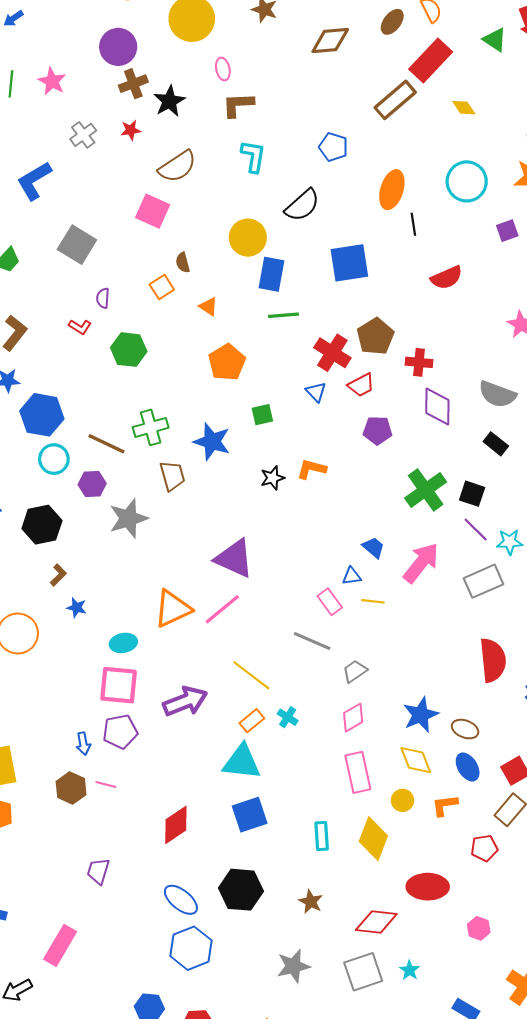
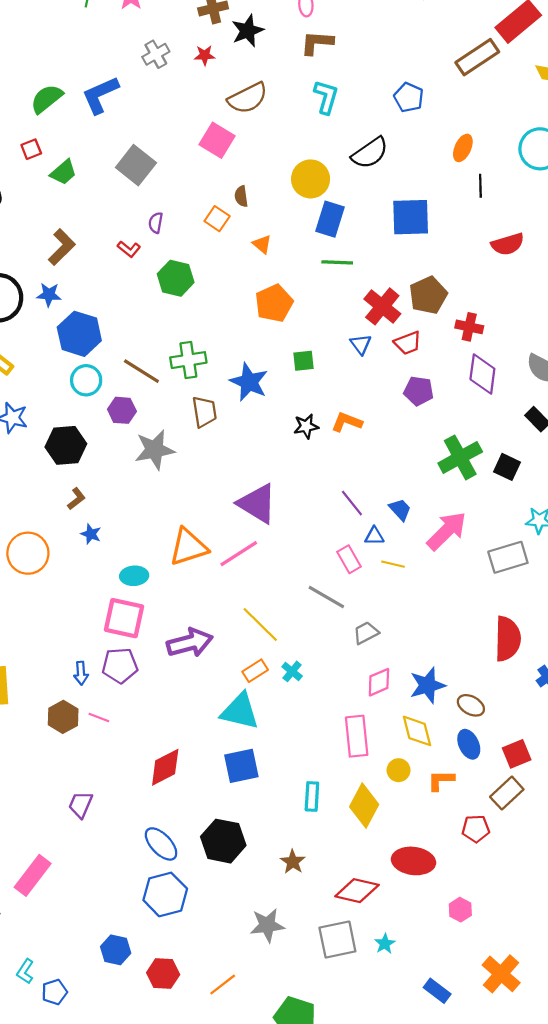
orange ellipse: (392, 190) -> (463, 148), size x0.7
orange square: (162, 287) -> (217, 219), turned -30
purple line: (476, 530) -> (352, 503), moved
pink diamond: (353, 718) -> (379, 682), moved

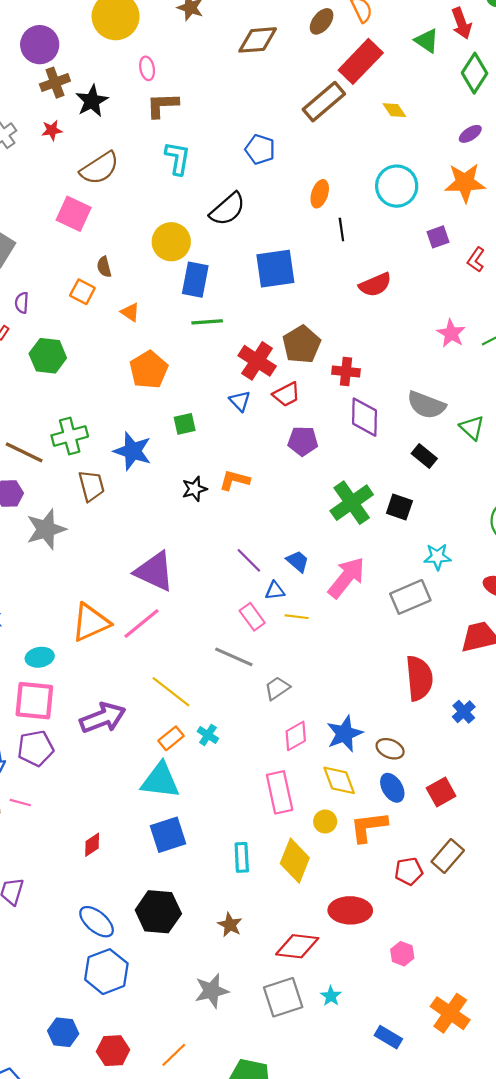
red diamond: (165, 767) -> (92, 845), size x0.6
orange L-shape: (441, 780) -> (369, 827), size x1.4
brown rectangle: (507, 793) -> (448, 856), moved

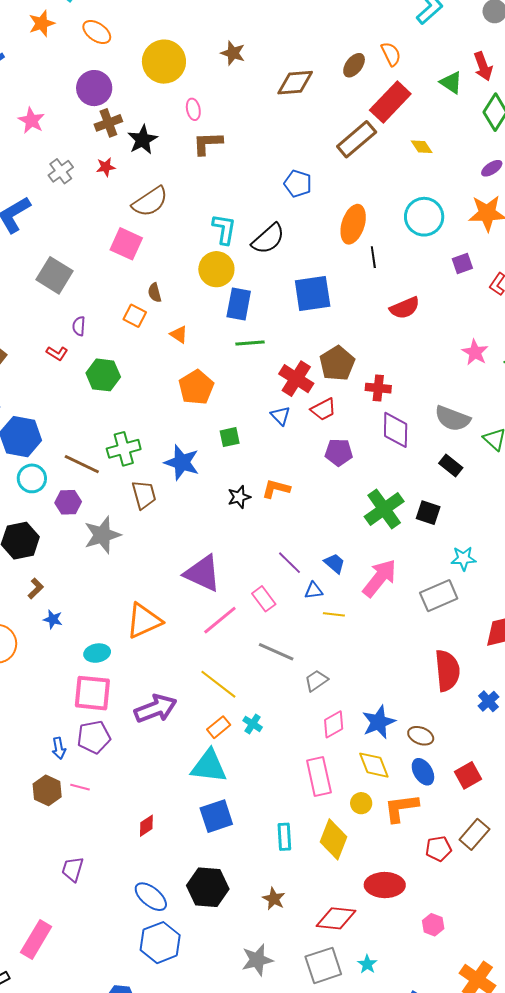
cyan L-shape: (178, 158) -> (224, 229), moved
orange ellipse: (320, 194) -> (353, 224), size x1.5
pink rectangle: (252, 617) -> (264, 599), moved
pink line: (142, 623) -> (220, 620), moved

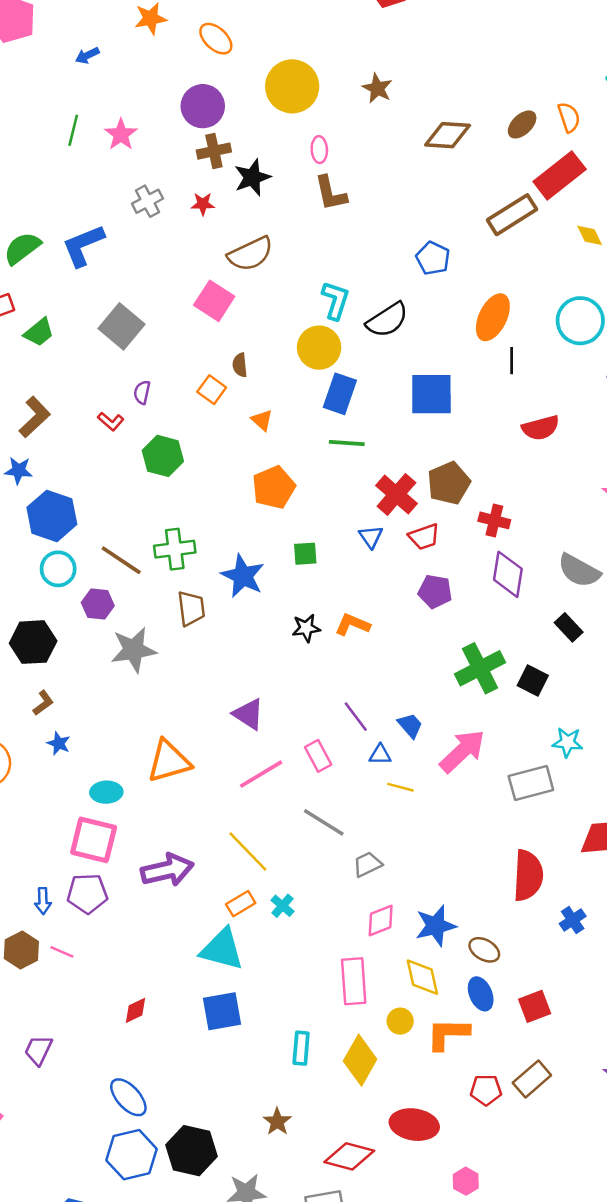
brown L-shape: (208, 143) -> (331, 193), turned -108
purple triangle: (203, 573) -> (248, 714), size x0.7
black hexagon: (208, 887) -> (192, 1151), moved

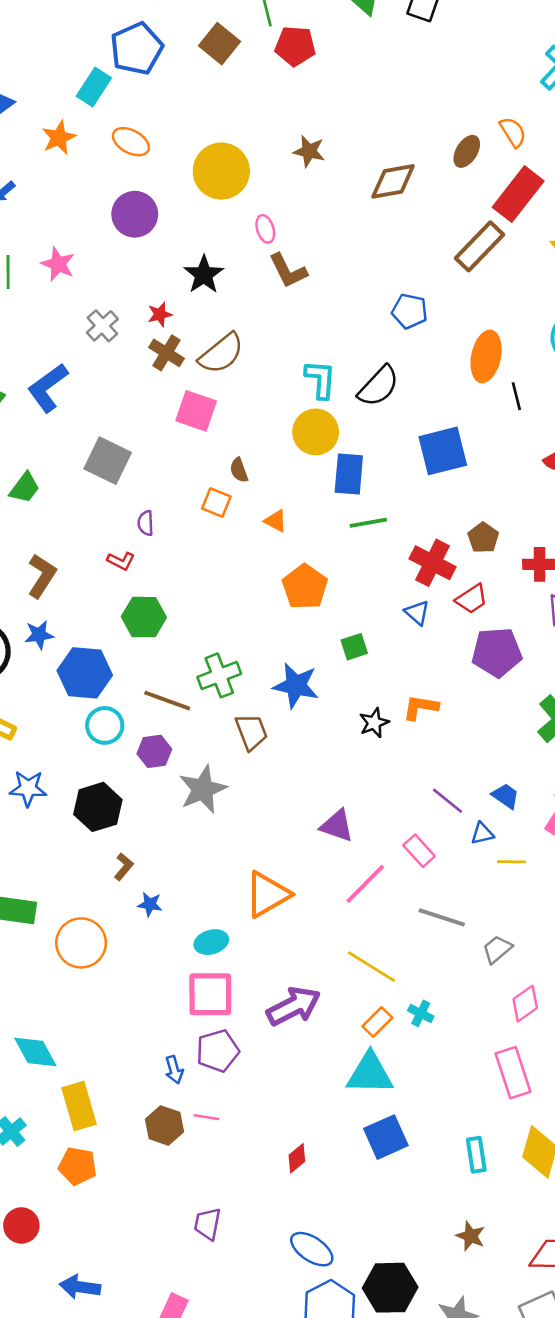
brown cross: (214, 151) -> (166, 353), moved, turned -32
green hexagon: (163, 456) -> (144, 617), moved
brown pentagon: (449, 483) -> (483, 538), size x0.7
purple pentagon: (435, 591) -> (497, 652), size x1.4

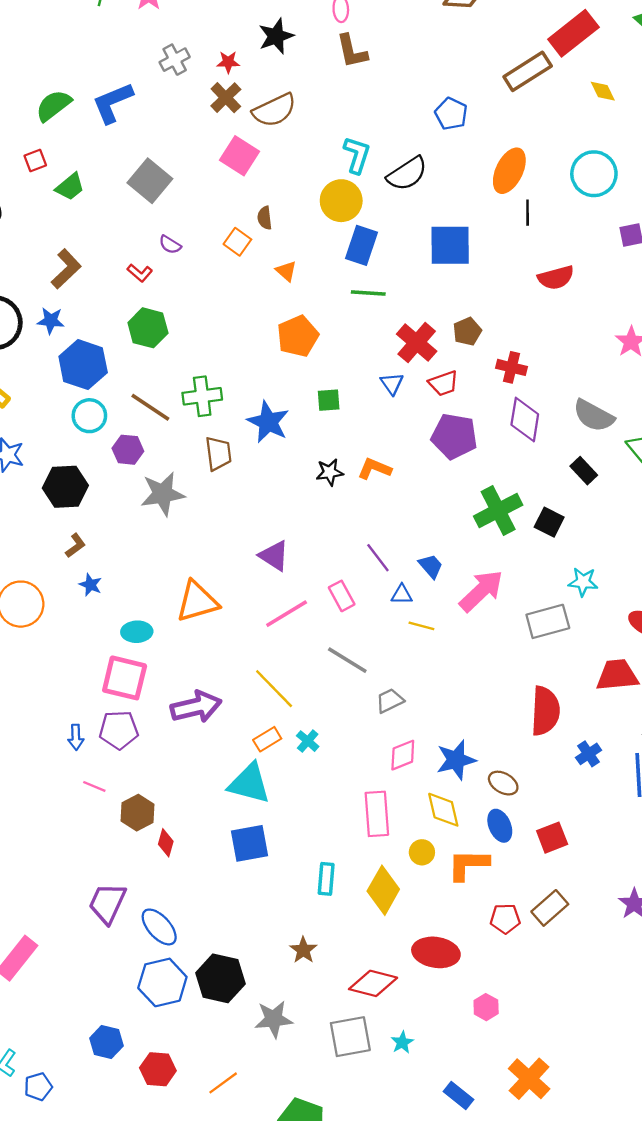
purple semicircle: (146, 523) -> (170, 245), turned -70
brown hexagon: (164, 1126) -> (137, 813), moved
red diamond: (297, 1158) -> (166, 843), turned -48
purple trapezoid: (207, 1224) -> (107, 903), moved, size x1.4

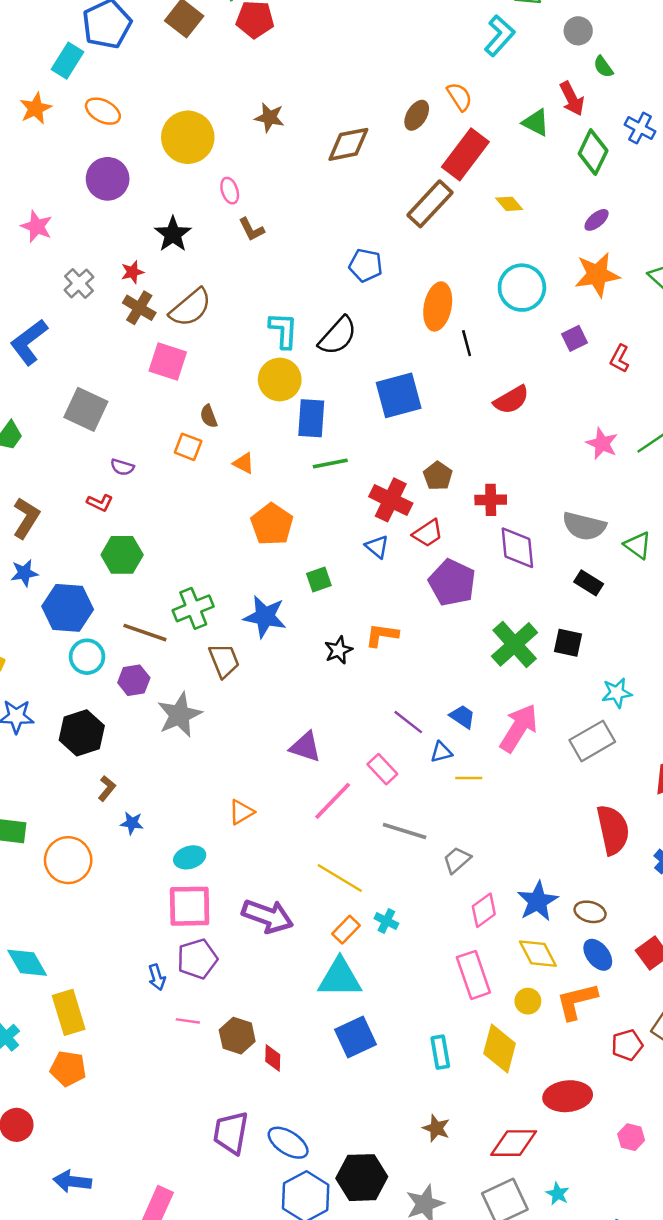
brown L-shape: (352, 51) -> (252, 229), size x0.7
purple pentagon: (454, 436) -> (452, 583), turned 30
orange triangle: (197, 602) -> (241, 812), size x0.6
purple arrow: (196, 707) -> (268, 916), turned 48

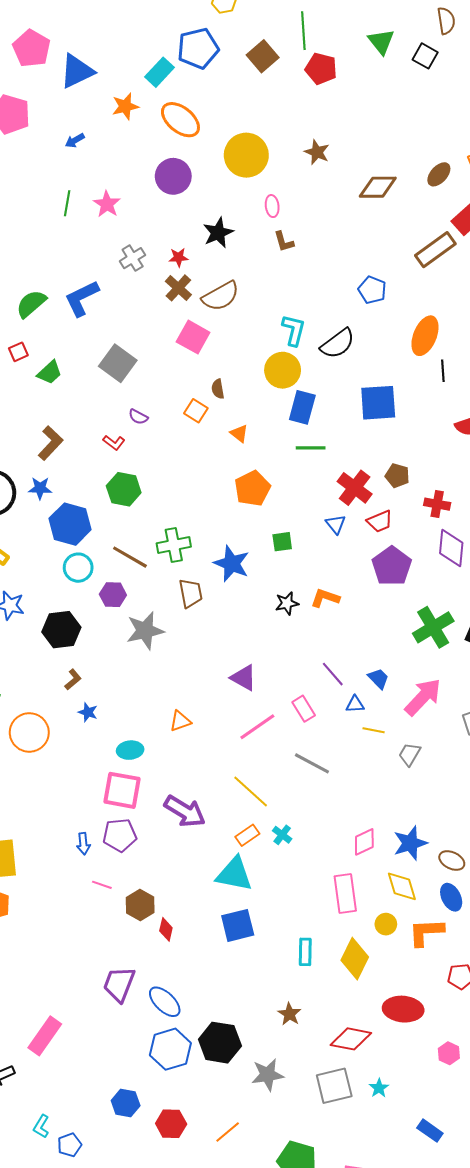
orange ellipse: (103, 111) -> (180, 120), size x1.4
brown pentagon: (438, 476) -> (397, 476), turned -30
gray trapezoid: (457, 860) -> (410, 754), moved, turned -30

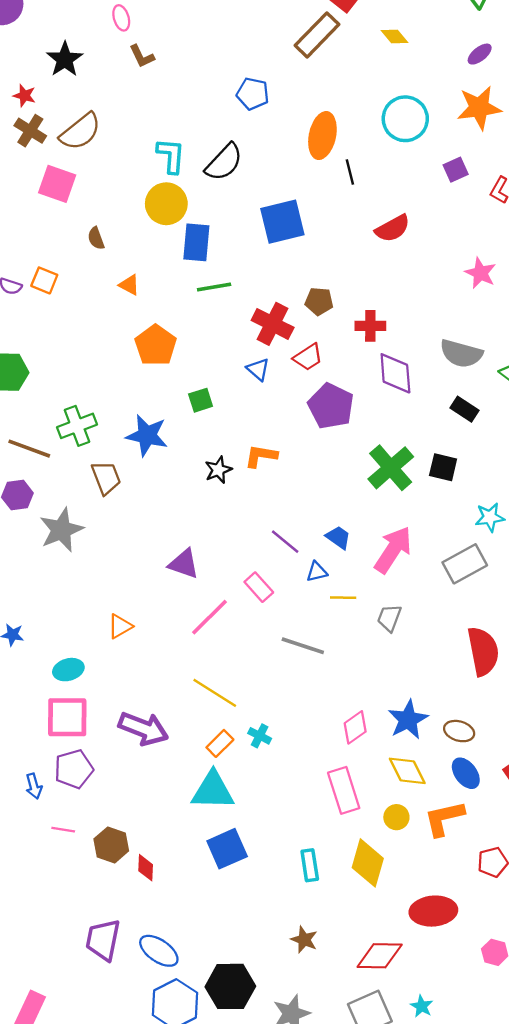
red star: (179, 257) -> (24, 96), turned 30
orange square: (196, 411) -> (44, 280), moved
gray line: (312, 763) -> (303, 646), moved

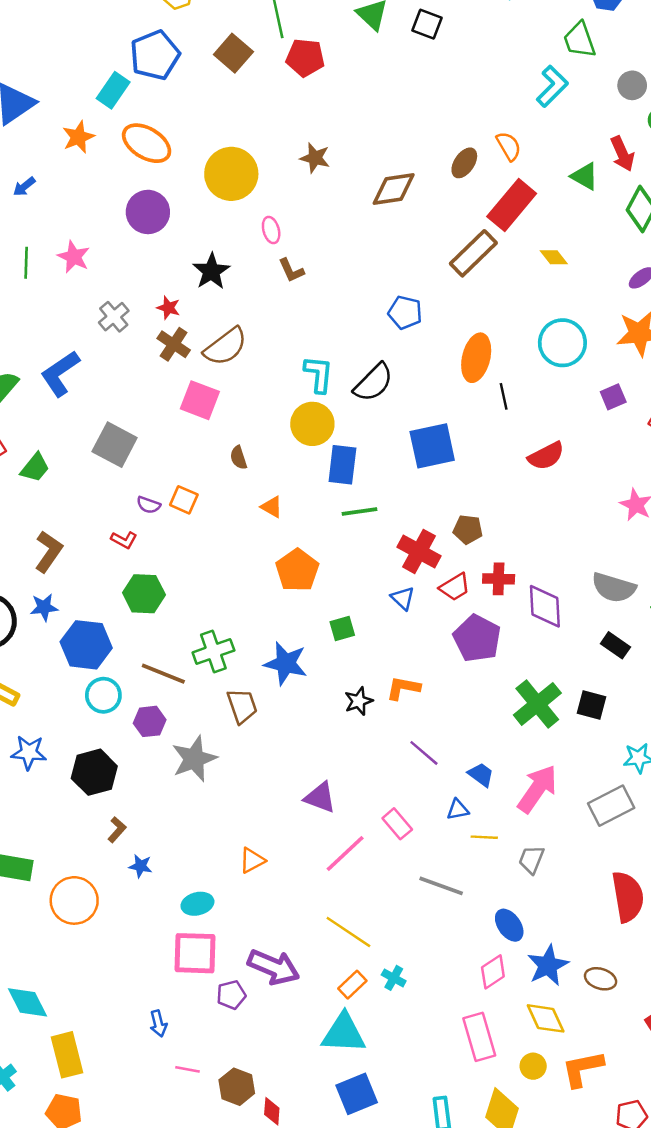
red cross: (370, 326) -> (499, 579), moved
purple line: (285, 542) -> (424, 753), moved
purple pentagon: (74, 769) -> (231, 995), moved, size x0.7
blue ellipse: (466, 773) -> (509, 925), moved

